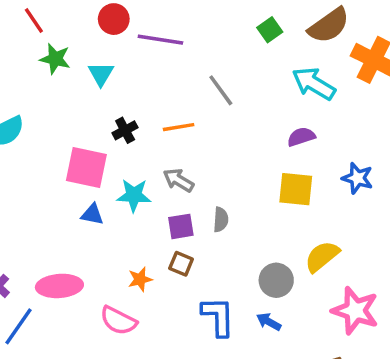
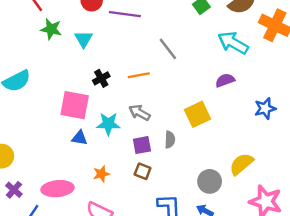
blue star: (357, 178) -> (265, 108), turned -30
yellow square: (296, 189) -> (198, 114), moved, turned -30
orange star: (140, 279) -> (101, 174), moved

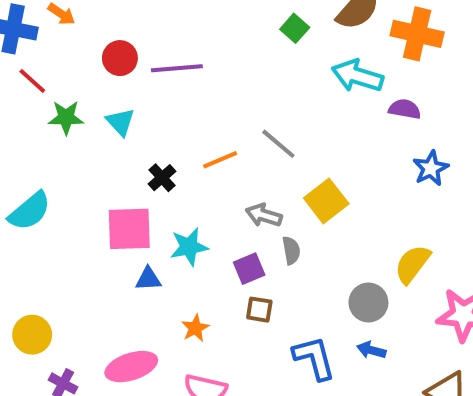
gray line: (168, 49) -> (278, 144), moved
purple semicircle: (225, 80) -> (405, 109), moved, turned 42
gray arrow: (139, 113) -> (264, 215), moved

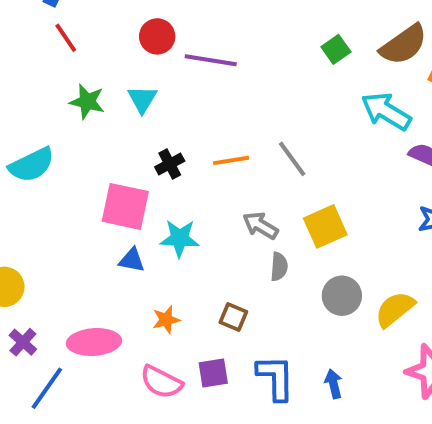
green star: (66, 117) -> (87, 102), moved
purple square: (249, 269) -> (213, 373), moved
gray circle: (368, 302) -> (342, 296), moved
blue arrow: (371, 350) -> (334, 384), turned 48

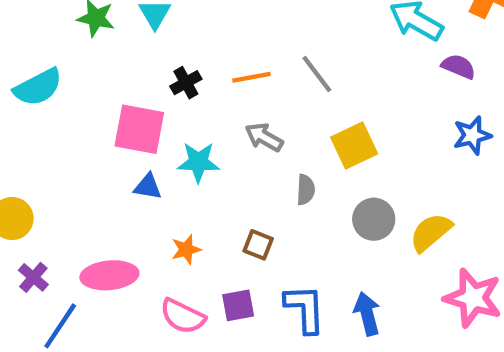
gray arrow: (260, 225) -> (264, 137), moved
blue arrow: (334, 384) -> (367, 314), size x1.4

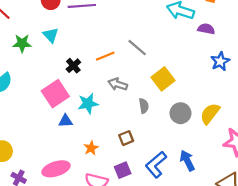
pink square: (139, 129) -> (55, 94), turned -32
brown square: (258, 245) -> (126, 138), turned -32
blue L-shape: (305, 309) -> (156, 165), turned -116

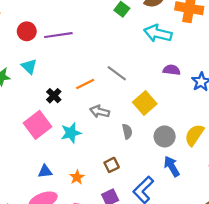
purple semicircle: (206, 29) -> (172, 70), moved
blue triangle: (66, 121) -> (45, 171), moved
blue arrow: (187, 161) -> (172, 166), moved

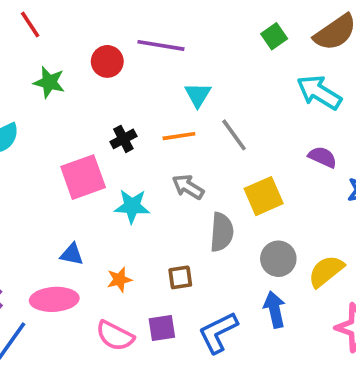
red circle: (27, 31) -> (107, 61), moved
cyan triangle: (29, 66) -> (198, 95), moved
gray semicircle: (127, 131) -> (222, 232), size x1.5

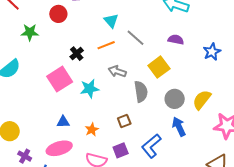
purple semicircle: (323, 157) -> (176, 40), moved

